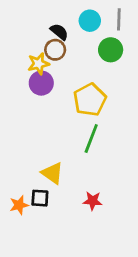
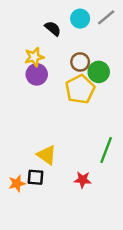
gray line: (119, 19) -> (106, 17), turned 48
brown circle: (55, 50) -> (80, 62), moved
green circle: (111, 50) -> (99, 72), moved
green line: (91, 139) -> (106, 150), moved

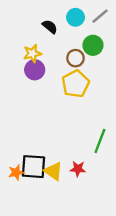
green circle: (99, 72) -> (93, 45), moved
yellow triangle: (47, 155) -> (53, 171), moved
black square: (35, 177) -> (34, 167), size x1.6

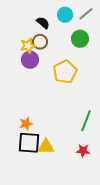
brown circle: (75, 58) -> (40, 42), moved
red star: (78, 169) -> (83, 151), moved
yellow triangle: (53, 171) -> (46, 147), turned -36
orange star: (16, 172) -> (26, 124), moved

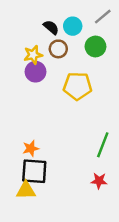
cyan circle: (65, 15) -> (73, 26), moved
brown circle: (40, 42) -> (58, 49), moved
yellow pentagon: (65, 72) -> (77, 86), turned 30
yellow triangle: (46, 147) -> (26, 190), moved

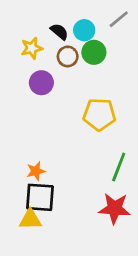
green circle: (95, 46) -> (94, 52), moved
yellow star: (33, 55) -> (32, 48), moved
yellow pentagon: (77, 86) -> (99, 114), moved
red star: (99, 181) -> (115, 208), size x1.6

